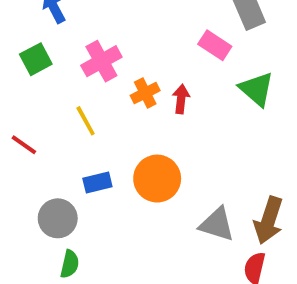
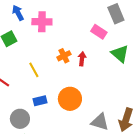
pink cross: (101, 61) -> (42, 22), moved, turned 30

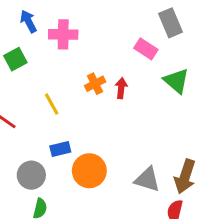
orange circle: (70, 99) -> (89, 171), moved

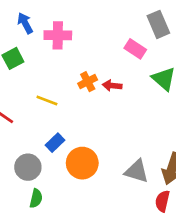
red arrow: (121, 88) -> (112, 86), turned -90
yellow line: (52, 104) -> (47, 101), turned -40
blue rectangle: (60, 149) -> (55, 143), turned -30

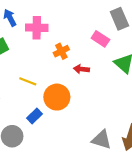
orange cross: (88, 82) -> (61, 51), moved
orange circle: (82, 163) -> (57, 97), moved

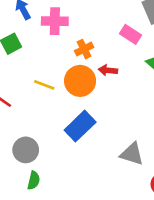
orange circle: (57, 97) -> (80, 81), moved
blue rectangle: (34, 116) -> (80, 126), moved, size x1.6

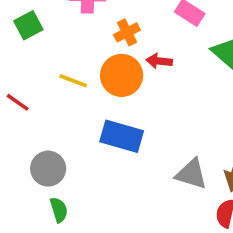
blue rectangle: (80, 126) -> (122, 136), turned 60
green semicircle: (34, 180) -> (59, 210), turned -30

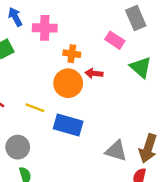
orange cross: (127, 32) -> (72, 54), turned 35
yellow line: (73, 81) -> (35, 108), moved

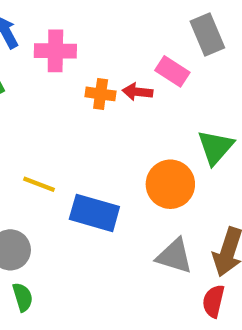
green triangle: (141, 67) -> (216, 147), moved, turned 30
red arrow: (94, 73) -> (138, 92), moved
orange circle: (68, 83) -> (170, 184), moved

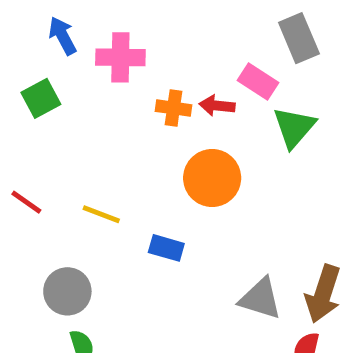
green triangle: (216, 147) -> (294, 127), moved
orange circle: (170, 184) -> (212, 178), moved
blue rectangle: (94, 213) -> (166, 248), size x0.6

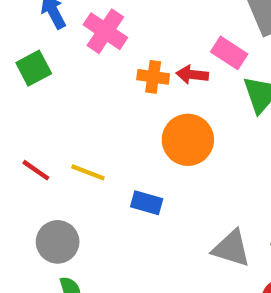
pink cross: (120, 57) -> (105, 31), turned 33
red line: (26, 202) -> (36, 170), moved

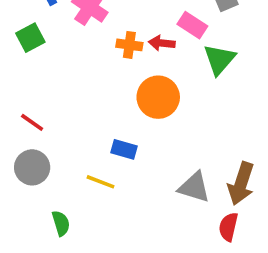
yellow line: (88, 172) -> (101, 182), moved
gray circle: (58, 242) -> (32, 167), moved

